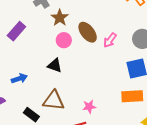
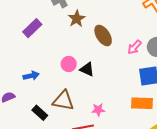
pink circle: (64, 40) -> (69, 64), moved
pink arrow: (110, 40) -> (135, 47), moved
black triangle: (55, 65) -> (87, 69), moved

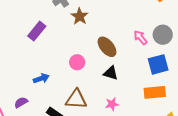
brown ellipse: (103, 35) -> (107, 47), moved
pink arrow: (135, 47) -> (141, 38), turned 105
black triangle: (87, 69) -> (111, 73), moved

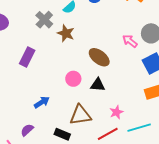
black triangle: (111, 73) -> (98, 85), moved

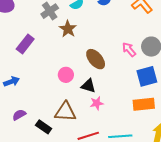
blue arrow: (42, 102) -> (12, 81), moved
pink star: (116, 112) -> (97, 103), moved
purple semicircle: (27, 130) -> (19, 115), moved

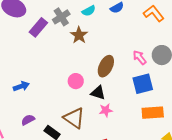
purple rectangle: (25, 44) -> (38, 27), moved
brown ellipse: (96, 59) -> (106, 66), turned 65
blue square: (147, 76) -> (143, 84), moved
brown triangle: (65, 112) -> (74, 118), turned 30

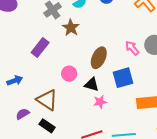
purple rectangle: (38, 27) -> (40, 47), moved
blue square: (143, 84) -> (123, 78), moved
brown triangle: (74, 118) -> (47, 100), moved

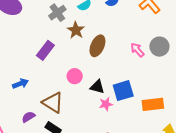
brown ellipse: (99, 58) -> (97, 46), moved
blue square: (123, 78) -> (123, 91), moved

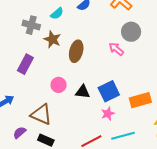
gray cross: (57, 13) -> (31, 25), turned -30
gray circle: (159, 47) -> (131, 32), moved
pink star: (106, 104) -> (108, 114), moved

